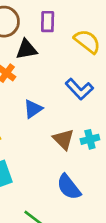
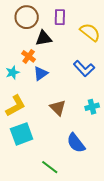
blue triangle: (33, 109) -> (41, 74), moved
brown triangle: (63, 139) -> (58, 108), moved

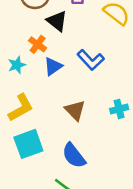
black triangle: (44, 38) -> (57, 21), turned 48
blue L-shape: (84, 68) -> (91, 60), moved
blue semicircle: (76, 143) -> (74, 156), moved

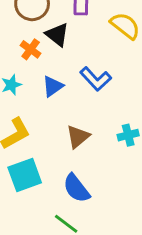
orange cross: (38, 44) -> (31, 49), moved
brown triangle: (75, 110) -> (78, 137), turned 35

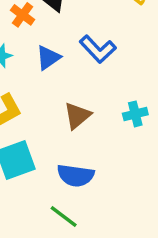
blue semicircle: (76, 188) -> (76, 175), turned -44

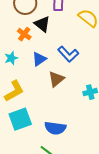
brown triangle: (77, 116) -> (56, 79), moved

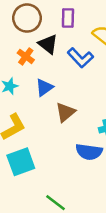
blue L-shape: (68, 54) -> (80, 58), moved
blue semicircle: (55, 128) -> (89, 152), moved

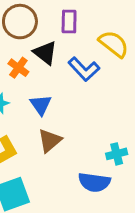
blue triangle: (44, 87) -> (41, 105), turned -30
brown triangle: (65, 112) -> (50, 141), moved

